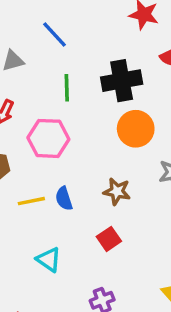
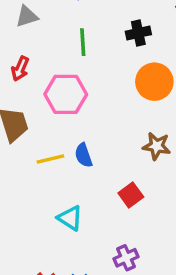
black cross: (122, 81) -> (138, 33), size x0.6
brown star: (117, 191) -> (157, 146), moved

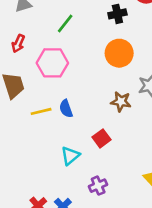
black cross: (138, 33) -> (117, 14), moved
green line: (83, 42) -> (65, 24), turned 42
cyan triangle: (70, 218) -> (70, 156), moved, turned 48

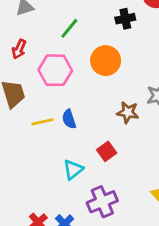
orange circle: (119, 53) -> (106, 61), moved
purple cross: (98, 186) -> (102, 202), size x1.5

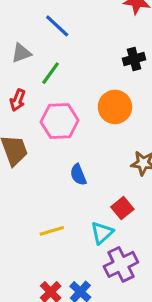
green line: (69, 28) -> (51, 73), moved
yellow line: (42, 122) -> (52, 231), moved
cyan triangle: (73, 169) -> (102, 233), moved

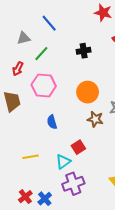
black cross: (134, 59) -> (84, 51), moved
orange circle: (115, 107) -> (88, 92), moved

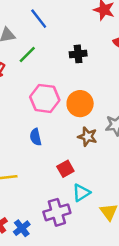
pink hexagon: (44, 86) -> (45, 98), moved
cyan triangle: (63, 162) -> (81, 193), moved

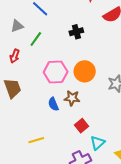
brown star: (88, 137) -> (72, 98), moved

